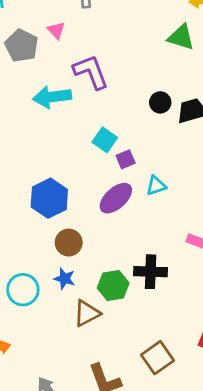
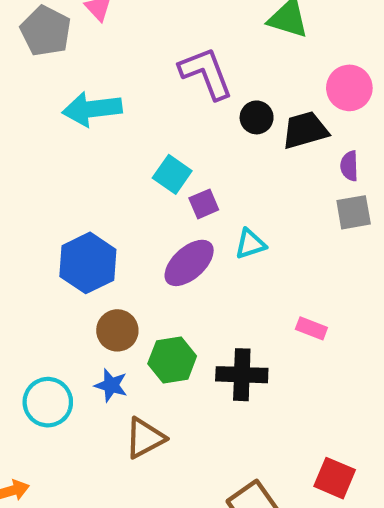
purple L-shape: (91, 72) -> (206, 73), moved
green hexagon: (113, 286) -> (172, 360), moved

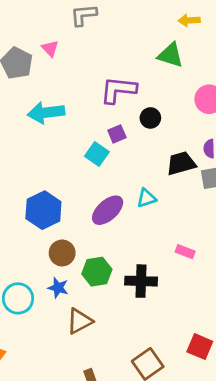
purple L-shape: (206, 73) -> (118, 90), turned -63
black trapezoid: (305, 130) -> (181, 163), moved
purple square: (204, 204) -> (117, 134), moved

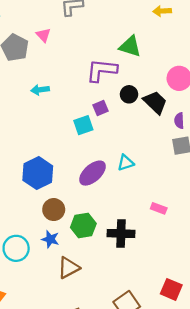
green triangle: (170, 55) -> (130, 46), moved
cyan arrow: (46, 113) -> (40, 90), size x0.6
cyan square: (97, 154) -> (83, 125), turned 36
black trapezoid: (181, 163) -> (155, 102), moved, turned 60

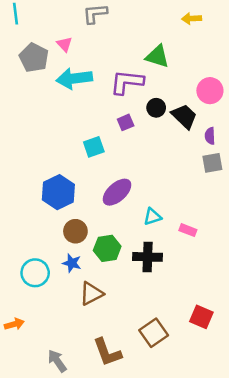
cyan arrow: (40, 90) -> (74, 78), moved, size x1.8
cyan square: (83, 125) -> (94, 147), moved
cyan triangle: (126, 163) -> (152, 217), moved

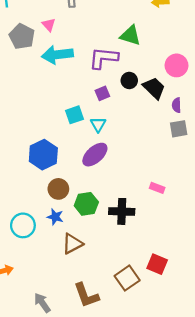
cyan triangle: (152, 217) -> (98, 125), moved, turned -42
red square: (201, 317) -> (157, 264), moved

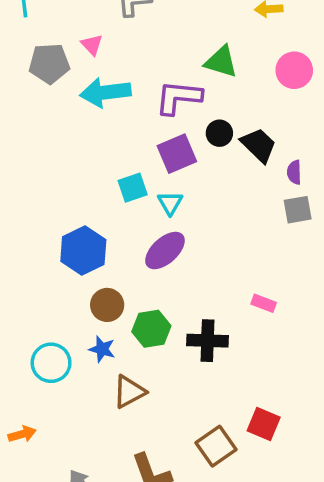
gray pentagon: (22, 36) -> (49, 63), turned -30
pink circle: (176, 65) -> (294, 70), moved
purple square: (102, 93) -> (177, 154), size x1.6

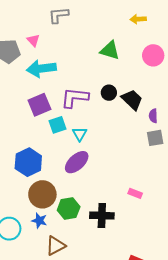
purple L-shape: (179, 97) -> (75, 98), moved
purple square: (177, 154) -> (39, 105), moved
brown circle: (107, 305) -> (42, 194), size x1.4

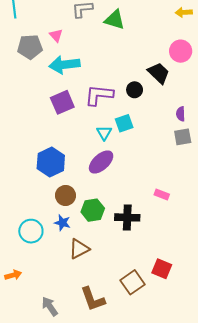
yellow arrow: (138, 19) -> (184, 12), moved
green triangle: (110, 50) -> (115, 20), moved
black trapezoid: (132, 100) -> (159, 73), moved
cyan square: (58, 125) -> (124, 123), moved
brown circle: (42, 194) -> (65, 195), size x0.7

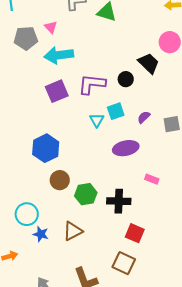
purple semicircle: (181, 114) -> (144, 117), moved, turned 48
purple ellipse: (101, 162) -> (126, 148), moved, turned 30
blue star: (62, 223) -> (41, 234), moved
red square: (162, 269) -> (135, 233), moved
brown square: (132, 282) -> (124, 263), turned -30

